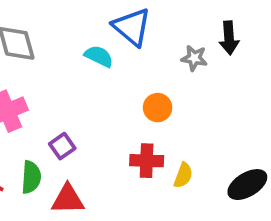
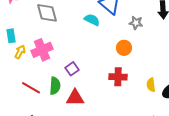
gray star: (194, 58) -> (136, 23), moved
yellow semicircle: (183, 175) -> (151, 85), moved, turned 152

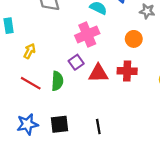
pink cross: (42, 50) -> (87, 34), moved
yellow arrow: (20, 52) -> (30, 51), moved
red triangle: (75, 98) -> (98, 73), moved

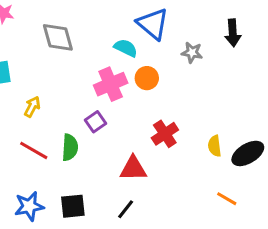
orange circle: (134, 39) -> (147, 78), moved
red cross: (127, 71) -> (165, 134), turned -36
red triangle: (98, 73) -> (133, 169), moved
black line: (98, 126) -> (126, 209), turned 48

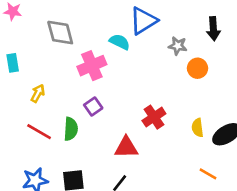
blue triangle: (153, 24) -> (143, 21), turned 48
orange circle: (147, 78) -> (197, 68), moved
pink cross: (111, 84) -> (92, 66), moved

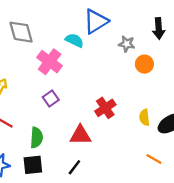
pink cross: (92, 66) -> (50, 62), turned -30
green semicircle: (71, 129) -> (36, 138), moved

